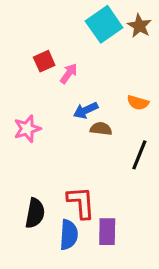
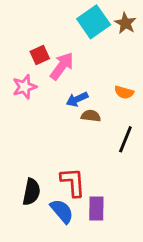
pink arrow: (69, 73) -> (62, 66), size x1.5
pink star: (27, 129) -> (25, 87), moved
blue semicircle: (69, 235) -> (62, 211), turned -44

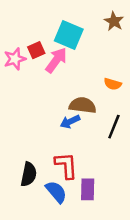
cyan square: (94, 22) -> (69, 35), moved, turned -32
pink star: (25, 87) -> (15, 59), moved
blue arrow: (77, 99) -> (70, 122), moved
brown semicircle: (91, 116) -> (83, 105), size x1.5

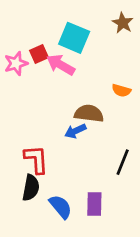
pink arrow: (56, 60) -> (61, 65), turned -96
black line: (114, 127) -> (123, 162), moved
red L-shape: (66, 165) -> (36, 159), moved

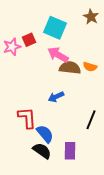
pink arrow: (61, 65) -> (58, 55), moved
brown semicircle: (89, 113) -> (70, 68), moved
black semicircle: (31, 188) -> (42, 151), moved, turned -66
blue semicircle: (61, 207) -> (45, 134), moved

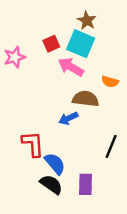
brown star: (91, 17) -> (87, 20), moved
cyan square: (55, 28) -> (81, 44), moved
red square: (29, 40) -> (51, 44), moved
brown semicircle: (70, 68) -> (86, 99), moved

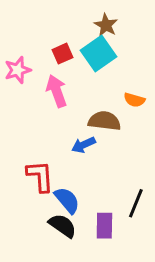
cyan square: (81, 44) -> (98, 54), turned 32
pink arrow: (71, 67) -> (57, 91), moved, turned 40
black line: (111, 146) -> (136, 203), moved

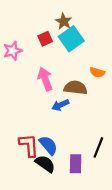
brown star: (106, 25) -> (64, 21), moved
pink arrow: (57, 91) -> (45, 79), moved
red L-shape: (40, 176) -> (29, 145), moved

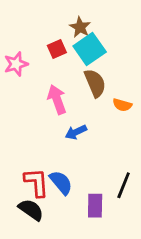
orange semicircle: (97, 72) -> (122, 105), moved
brown semicircle: (76, 88) -> (95, 83), moved, turned 60
black semicircle: (45, 164) -> (31, 210), moved

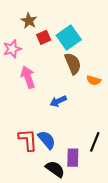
brown star: (80, 27) -> (29, 21), moved
pink arrow: (57, 99) -> (28, 77), moved
black semicircle: (31, 210) -> (55, 169), moved

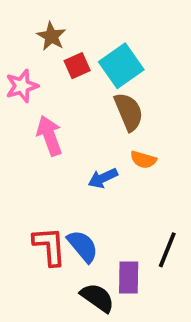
orange semicircle: (94, 80) -> (143, 160), moved

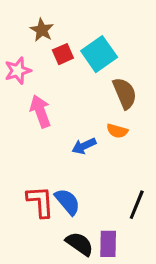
brown semicircle: (129, 112) -> (125, 93), moved
purple rectangle: (129, 277) -> (108, 244), moved

